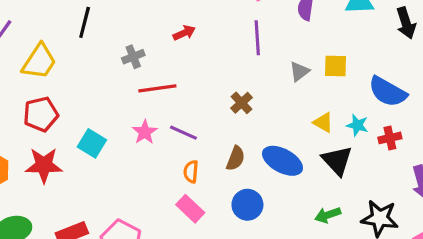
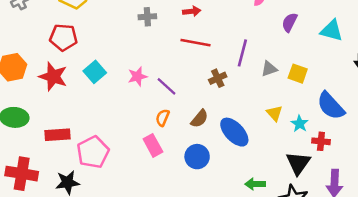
purple line: (257, 38) -> (242, 53), moved
red line: (157, 88) -> (195, 43), moved
black triangle: (337, 160) -> (298, 163), moved

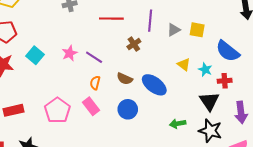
brown semicircle: (200, 119) -> (125, 79), turned 84
pink pentagon: (93, 152) -> (57, 110), moved

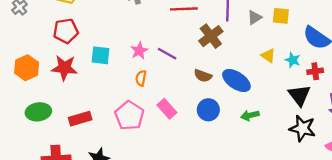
brown cross: (134, 44) -> (211, 36), size x1.5
cyan square: (35, 55) -> (101, 55), turned -30
orange semicircle: (95, 83) -> (141, 78), moved
green arrow: (178, 124) -> (250, 115), moved

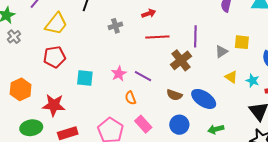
gray triangle: (255, 17) -> (221, 52), moved
red star: (64, 68) -> (54, 105), moved
orange semicircle: (141, 78) -> (130, 98), moved, turned -32

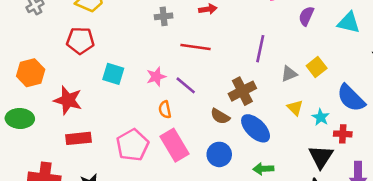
red line: (157, 37) -> (195, 47), moved
yellow square: (242, 42) -> (317, 67), turned 35
brown cross: (181, 60) -> (242, 91), moved
pink rectangle: (143, 124) -> (175, 145), size x1.4
green ellipse: (31, 128) -> (20, 118), moved

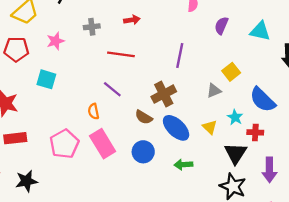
gray triangle: (289, 74) -> (214, 91), moved
pink star: (156, 77) -> (55, 41), moved
yellow triangle: (295, 108) -> (210, 127), moved

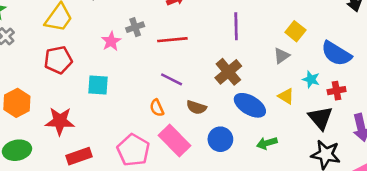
gray cross: (92, 27) -> (135, 27), moved
pink star: (55, 41) -> (111, 41), moved
brown semicircle: (144, 117) -> (196, 107), moved

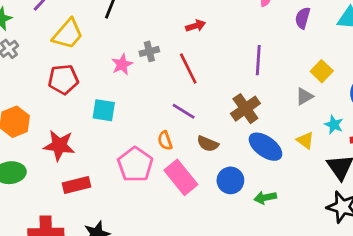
red line: (172, 40) -> (188, 69), turned 64
green arrow: (267, 143) -> (265, 198), moved
pink pentagon: (133, 150) -> (135, 165), moved

